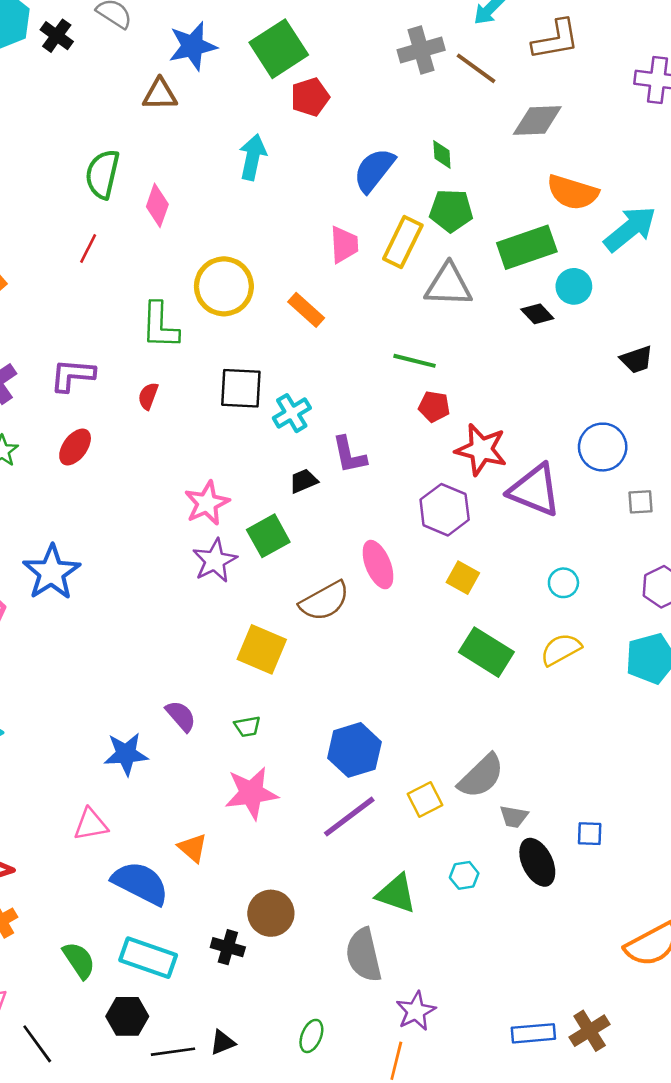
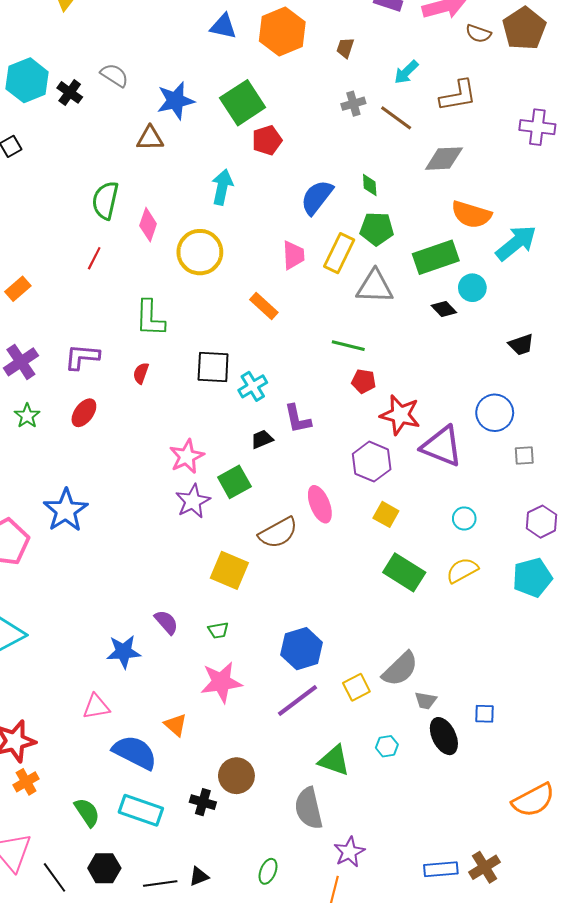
gray cross: (421, 50) -> (353, 104), size x0.7
yellow circle: (224, 286) -> (200, 252), moved
black hexagon: (127, 1016) -> (104, 868), moved

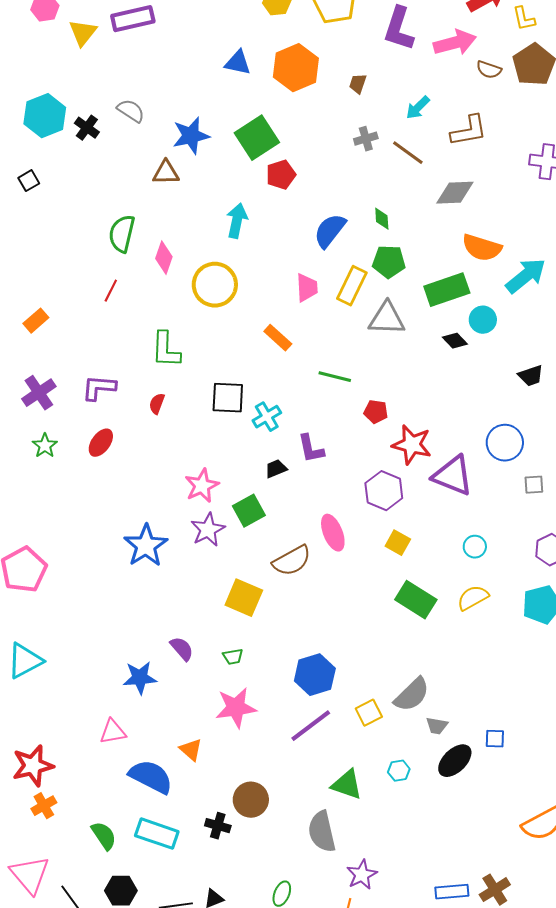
green line: (348, 346) -> (335, 377), moved
blue star: (66, 510) -> (146, 546), moved
black ellipse: (444, 736) -> (455, 761), turned 72

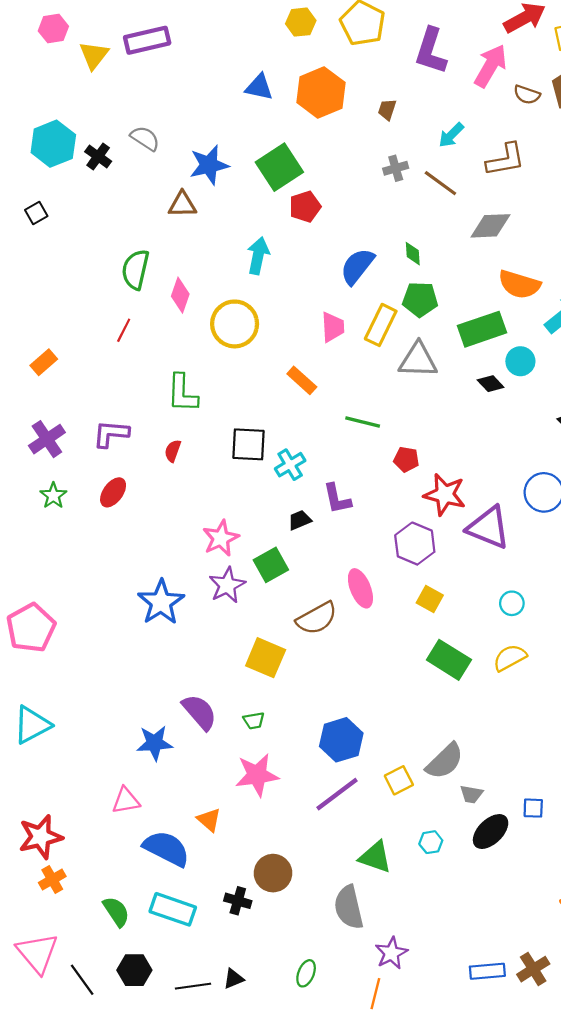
pink arrow: (455, 43) -> (491, 66), turned -45
purple semicircle: (182, 649) -> (199, 712), size x1.4

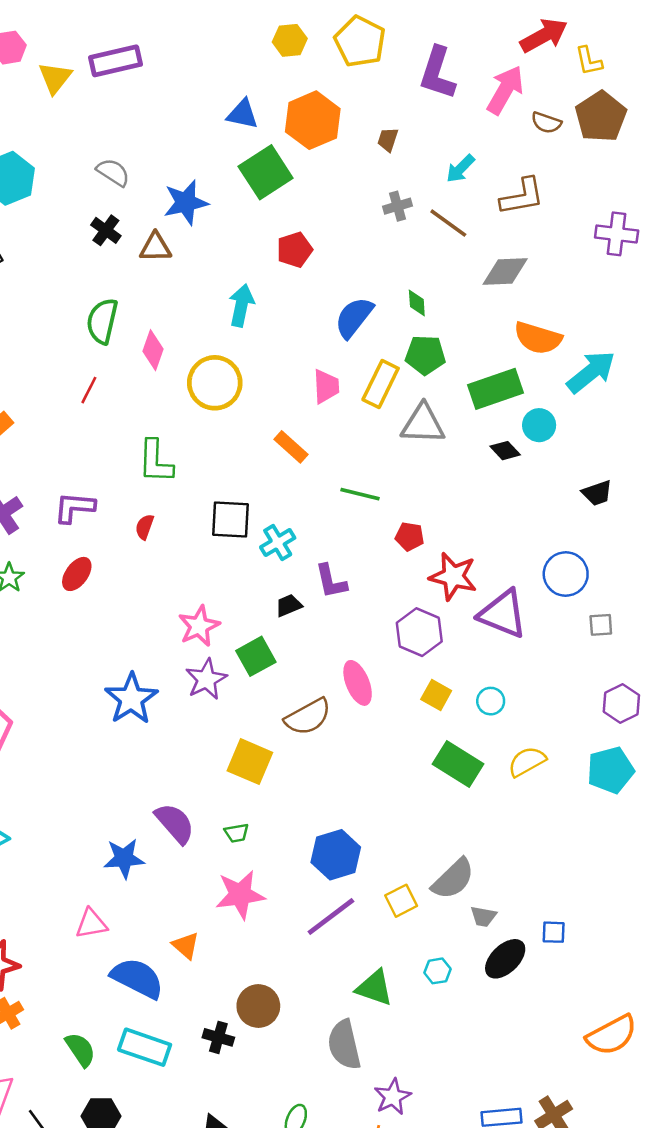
black cross: (98, 156) -> (106, 230), moved
green square: (279, 167) -> (266, 172), moved
cyan circle: (512, 603) -> (491, 701), moved

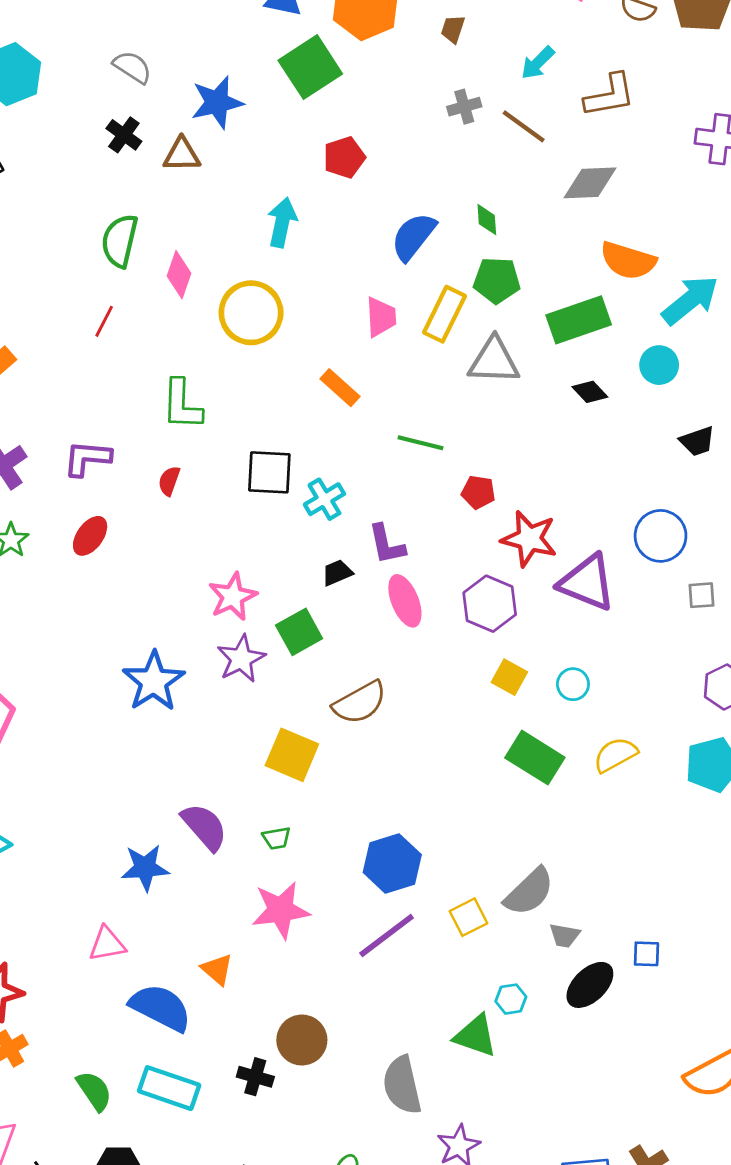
cyan circle: (539, 425) -> (659, 365), moved
pink ellipse: (358, 683) -> (405, 601), moved
green triangle: (374, 988) -> (476, 1036), moved

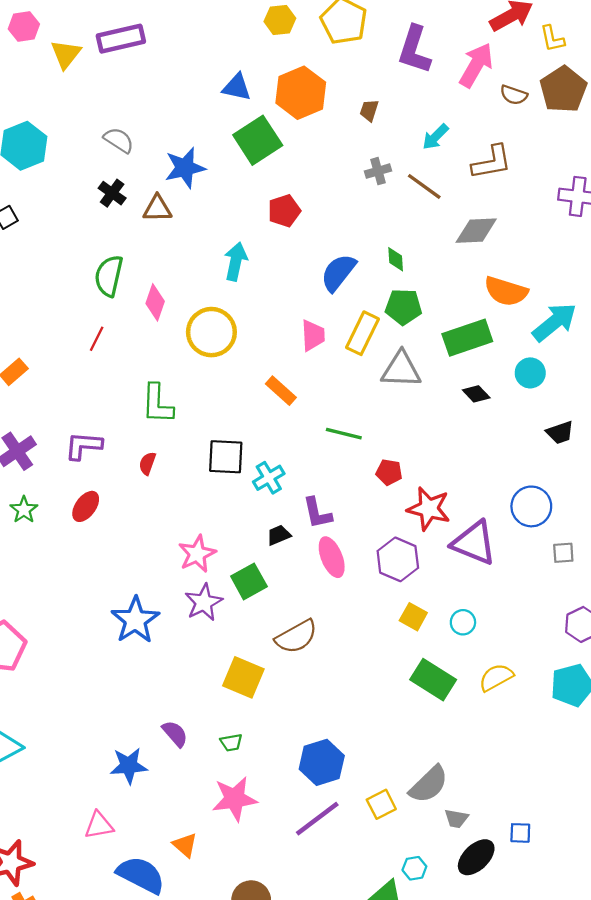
purple semicircle: (204, 827) -> (175, 734), size x0.7

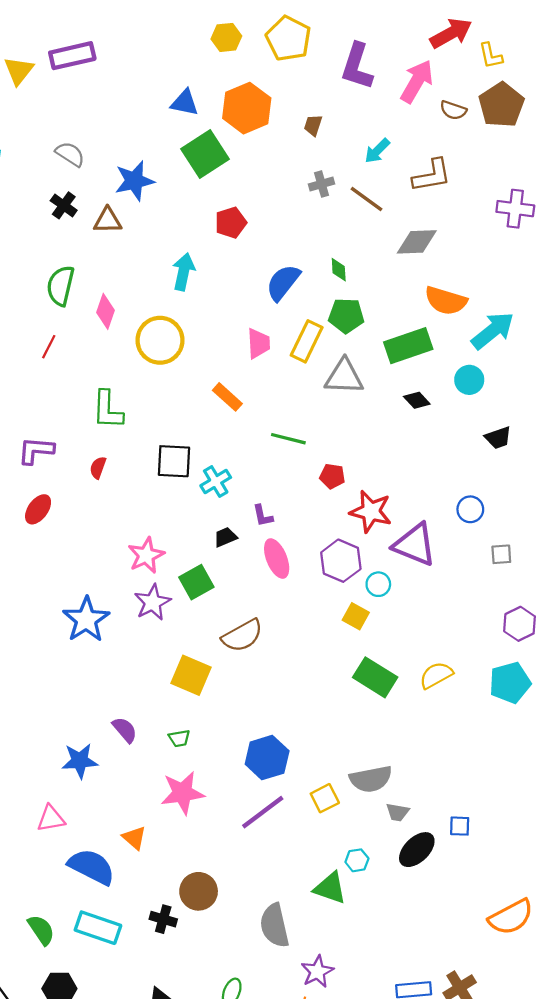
blue circle: (531, 506) -> (470, 509), size x0.7
purple L-shape: (317, 513) -> (263, 516), size x0.7
cyan circle: (463, 622) -> (378, 584), moved
gray semicircle: (429, 784) -> (371, 779), turned 33

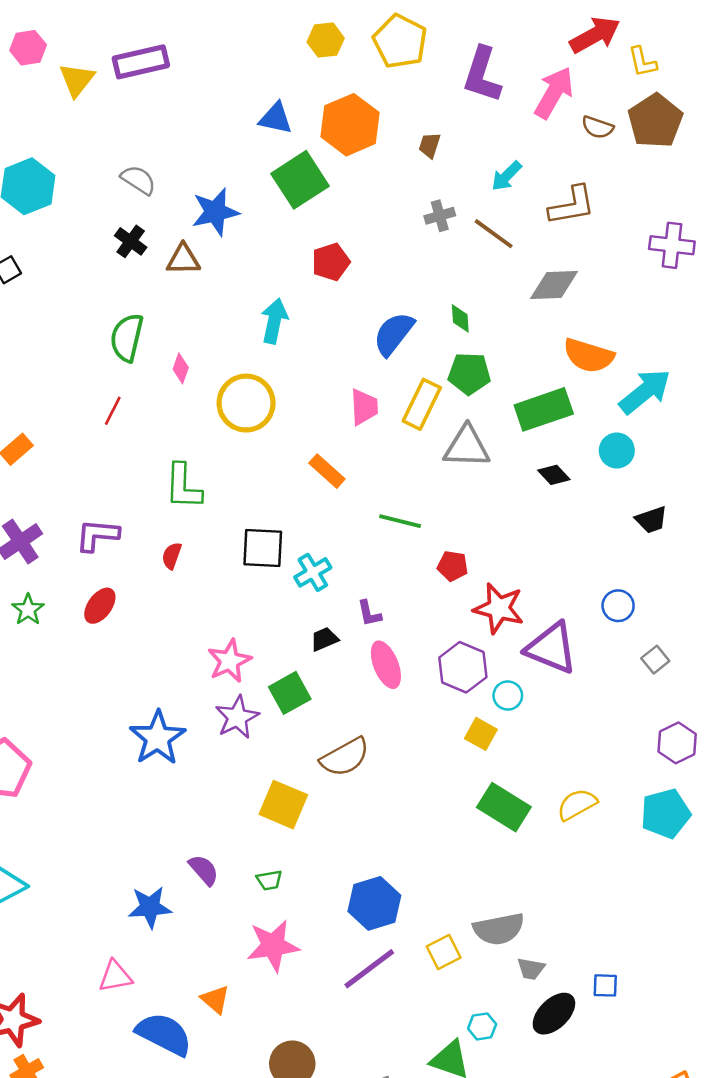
pink diamond: (105, 311) -> (181, 368), size x0.7
gray square: (501, 554) -> (655, 660), turned -35

